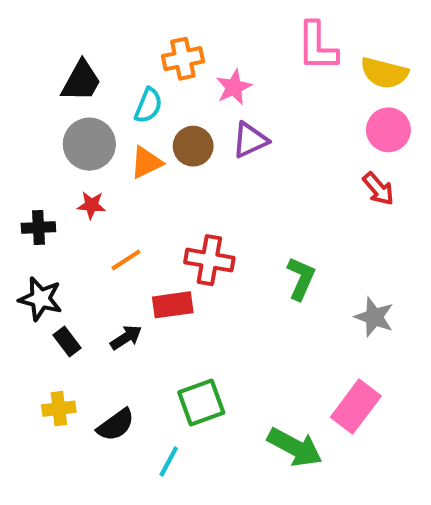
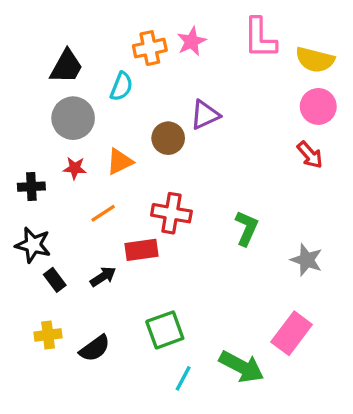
pink star: (234, 87) -> (191, 41), moved
brown circle: (193, 146) -> (168, 138), moved
orange triangle: (146, 162) -> (120, 162), moved
cyan line: (169, 461) -> (183, 378), moved

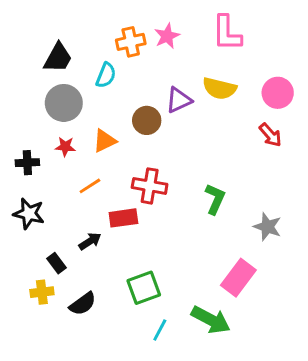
yellow semicircle: (315, 60) -> (219, 88), moved
black rectangle: (55, 280) -> (56, 263), moved
pink rectangle: (292, 333) -> (238, 278), moved

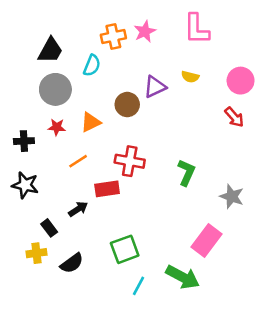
yellow semicircle: (219, 88) -> (190, 77), size x0.6

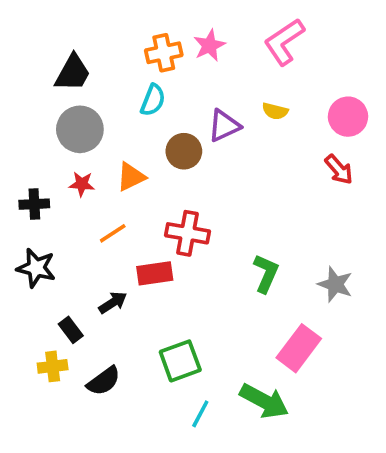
pink L-shape: (196, 29) -> (284, 42), turned 56
cyan semicircle: (92, 65) -> (153, 100), moved
green L-shape: (186, 173) -> (266, 273), moved

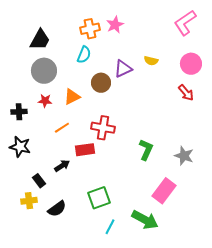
pink L-shape: (284, 42) -> (185, 23), moved

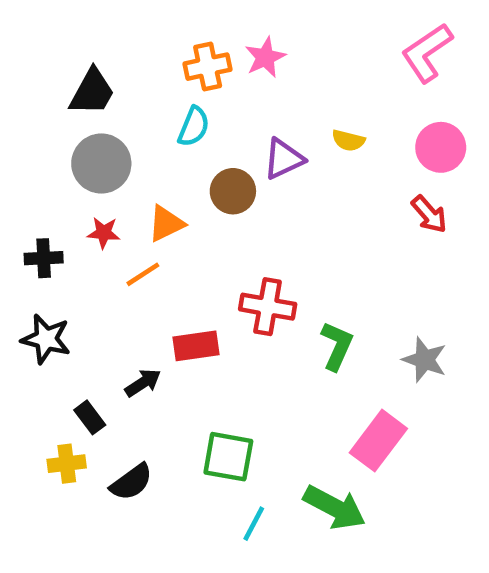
orange line: (62, 128) -> (143, 274), moved
red cross: (103, 128) -> (268, 307), moved
green square: (99, 198) -> (228, 457), turned 30

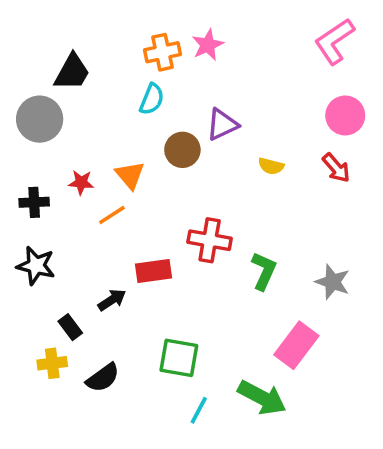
yellow semicircle: (348, 140) -> (271, 166), moved
gray circle: (101, 163) -> (40, 119), moved
orange triangle: (166, 224) -> (130, 175), turned -44

